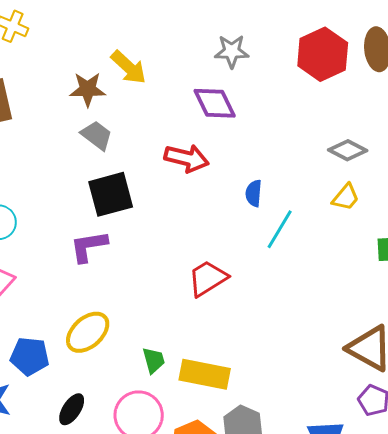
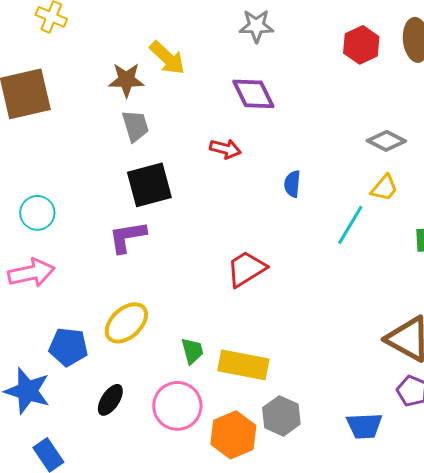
gray star: (232, 51) -> (256, 26), moved
red hexagon: (323, 54) -> (361, 45), size x0.7
gray trapezoid: (97, 135) -> (135, 126), turned 36
red arrow: (187, 158) -> (225, 149), size x0.7
cyan line: (280, 229) -> (350, 225), moved

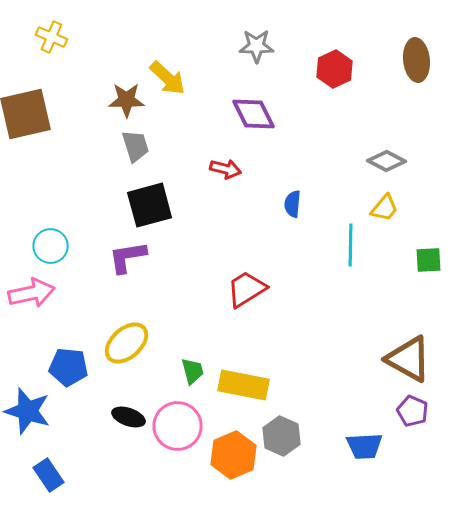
red hexagon: (361, 45) -> (334, 69), moved
cyan circle: (37, 213) -> (50, 246), moved
cyan line: (350, 225) -> (350, 245), turned -30
black ellipse: (110, 400) -> (128, 417), moved, turned 76

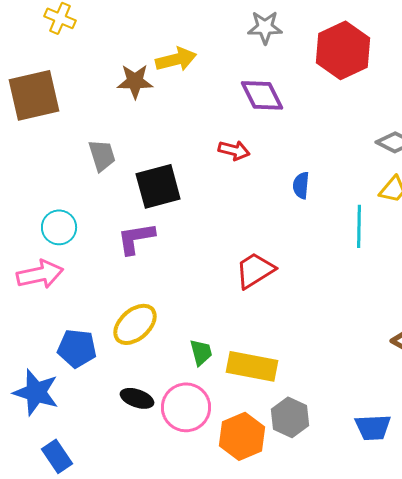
red hexagon: (334, 69) -> (343, 50), size x1.5
yellow arrow: (168, 78) -> (176, 59), turned -57
gray trapezoid: (136, 146) -> (102, 155), moved

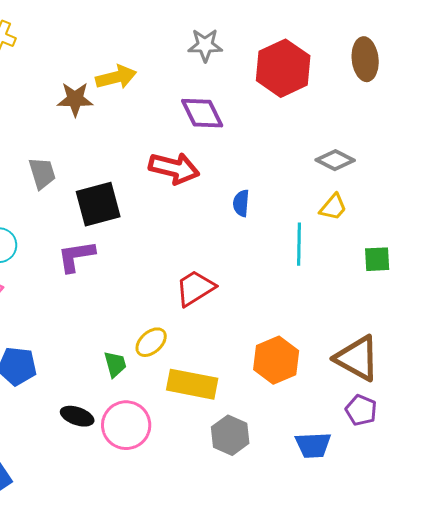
red arrow: (234, 150) -> (174, 168), size x1.6
yellow ellipse: (135, 324) -> (151, 342), moved, size x0.7
green trapezoid: (201, 352) -> (115, 364), moved
orange hexagon: (242, 436) -> (276, 360), moved

